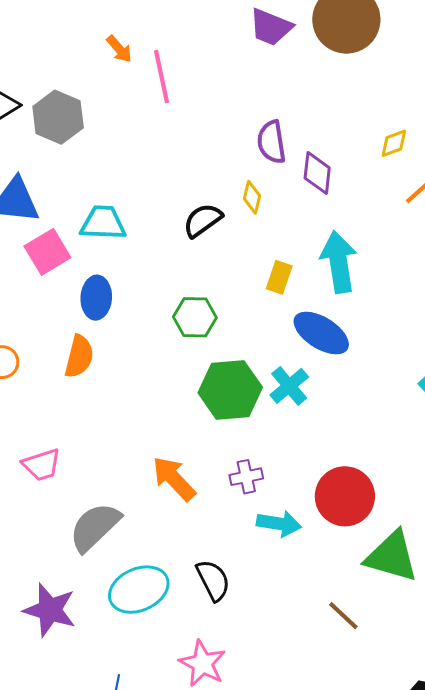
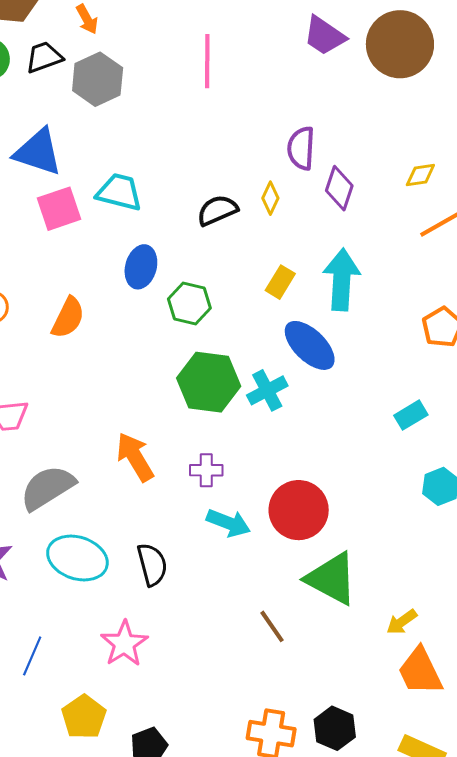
orange arrow: (119, 49) -> (87, 19), moved
blue ellipse: (96, 298) -> (141, 267), moved
cyan ellipse: (139, 590) -> (77, 558), turned 30

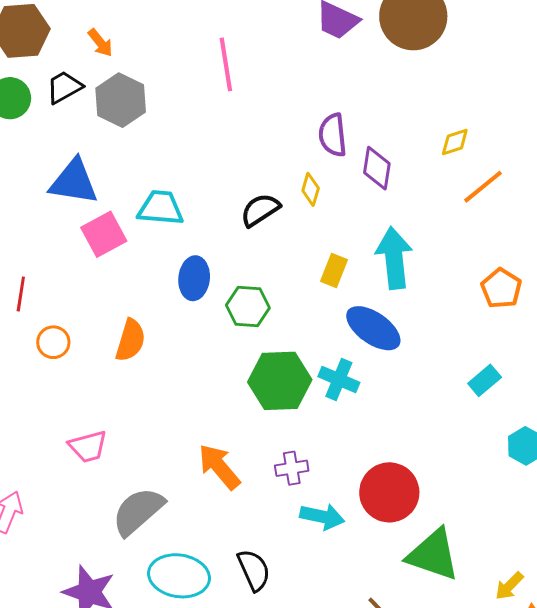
cyan cross: (267, 390) -> (339, 380), turned -30

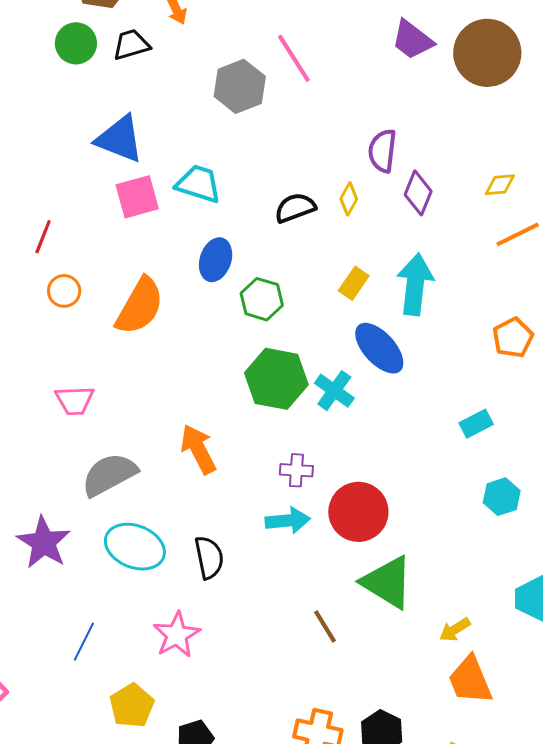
pink line: (226, 64) -> (294, 58), turned -36
gray hexagon: (121, 100) -> (240, 86), moved
orange semicircle: (130, 340) -> (140, 306), size x1.4
purple cross: (292, 468) -> (296, 470), moved
cyan arrow: (322, 517) -> (288, 521), turned -30

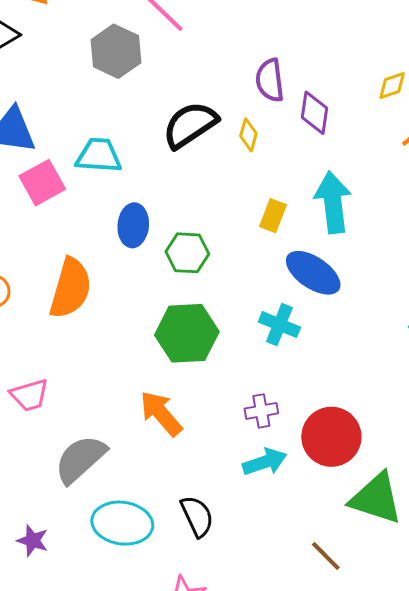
black semicircle: (295, 208) -> (190, 125), moved, size x1.4
green hexagon: (276, 379) -> (187, 333), moved
purple star: (44, 542) -> (33, 541), size x0.6

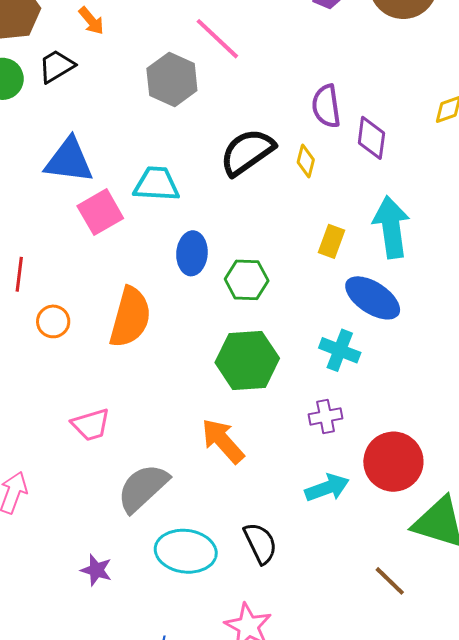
purple cross: (261, 411) -> (326, 416), moved

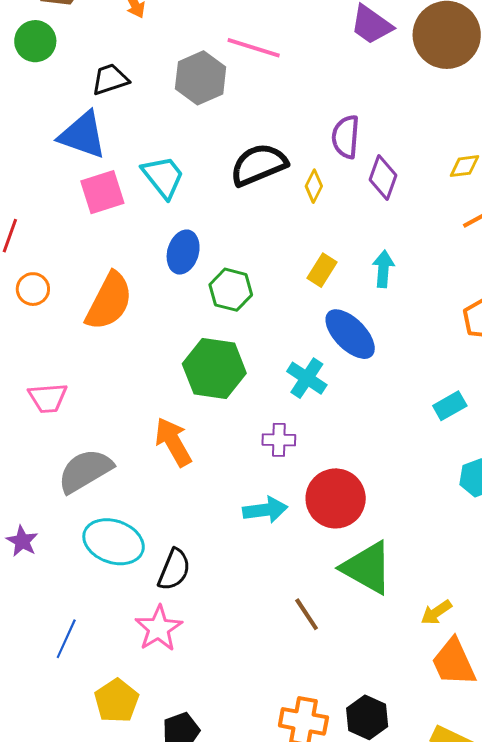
pink line: (217, 39) -> (254, 48), turned -38
black trapezoid: (57, 66) -> (110, 79), moved
cyan trapezoid: (156, 184) -> (163, 177), turned 36
cyan arrow: (391, 227) -> (383, 269), size x0.6
black semicircle: (260, 543) -> (174, 570), moved, turned 36

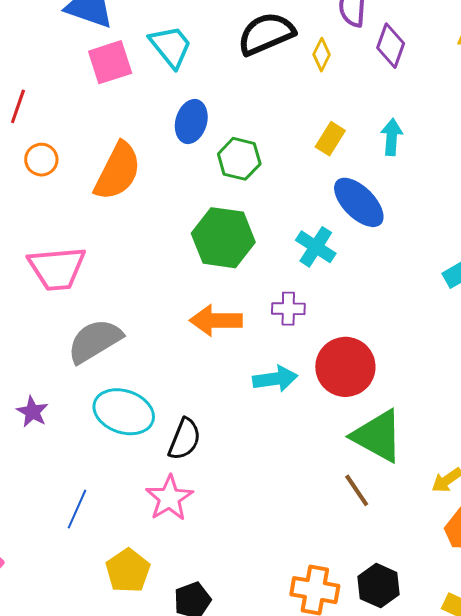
pink trapezoid: (48, 398) -> (57, 268), size x1.5
orange arrow: (173, 442) -> (216, 320), moved, turned -60
brown line: (307, 614) -> (357, 490), moved

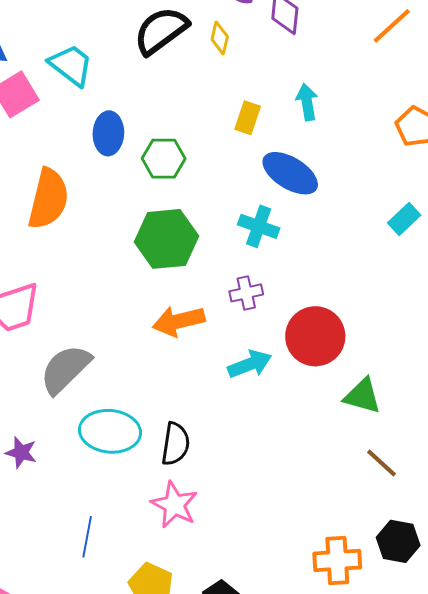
green triangle: (378, 436) -> (363, 396), size x0.7
brown line: (357, 490) -> (382, 463), moved

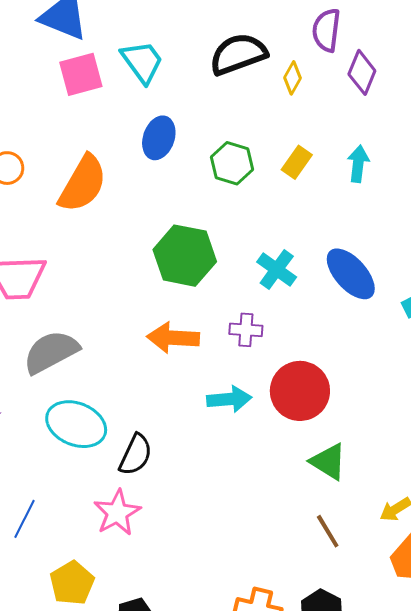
green hexagon: (164, 159) -> (232, 163), moved
blue ellipse: (290, 173) -> (351, 274), moved

